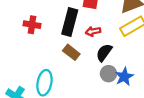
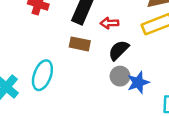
brown rectangle: (71, 52) -> (80, 44), turned -35

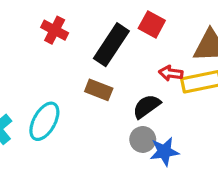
red arrow: (109, 23) -> (171, 73), moved

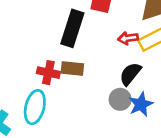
red cross: (55, 30) -> (48, 73), moved
black semicircle: (147, 106) -> (130, 74), moved

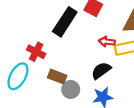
brown rectangle: (72, 69) -> (57, 77), moved
gray circle: (120, 99) -> (71, 89), moved

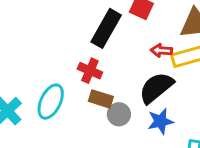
red cross: (36, 52) -> (90, 71), moved
black semicircle: (101, 71) -> (156, 88), size x1.4

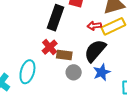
red cross: (90, 71) -> (50, 47), turned 35
brown rectangle: (101, 99) -> (64, 55), moved

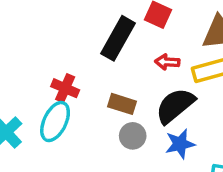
red arrow: (94, 26) -> (167, 62), moved
red cross: (50, 47) -> (65, 88), moved, turned -35

